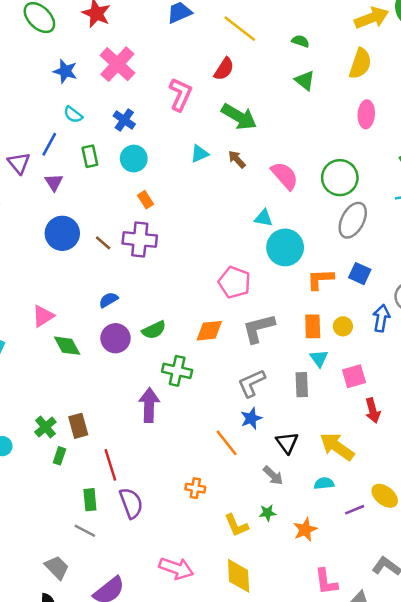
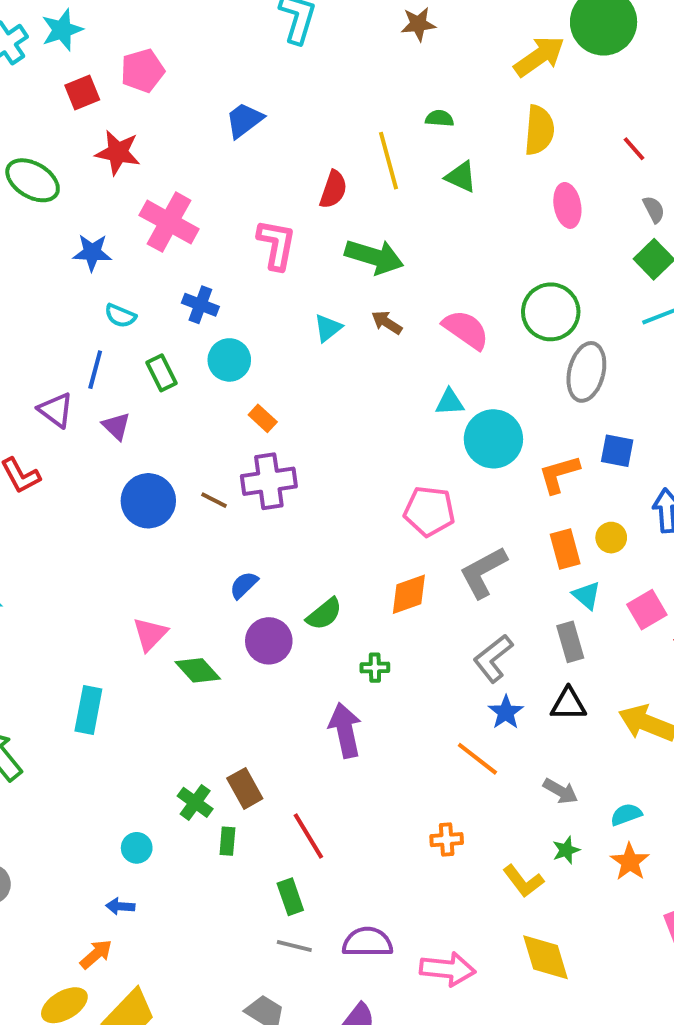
yellow line: (240, 29) -> (389, 161), moved, turned 51
green cross: (177, 371) -> (375, 668), size x0.6
black triangle: (287, 443) -> (568, 704), moved, turned -40
cyan semicircle: (324, 483) -> (626, 814), moved
purple semicircle: (131, 503) -> (367, 942), moved, turned -56

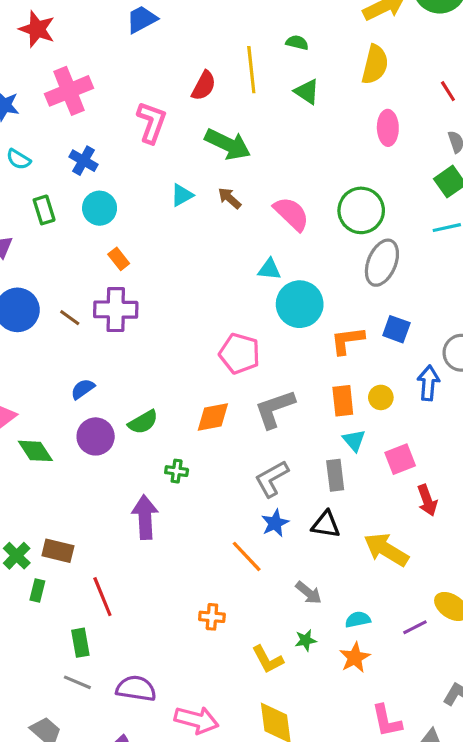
pink cross: (169, 222) -> (69, 91), turned 30
brown rectangle: (245, 788) -> (58, 551), turned -56

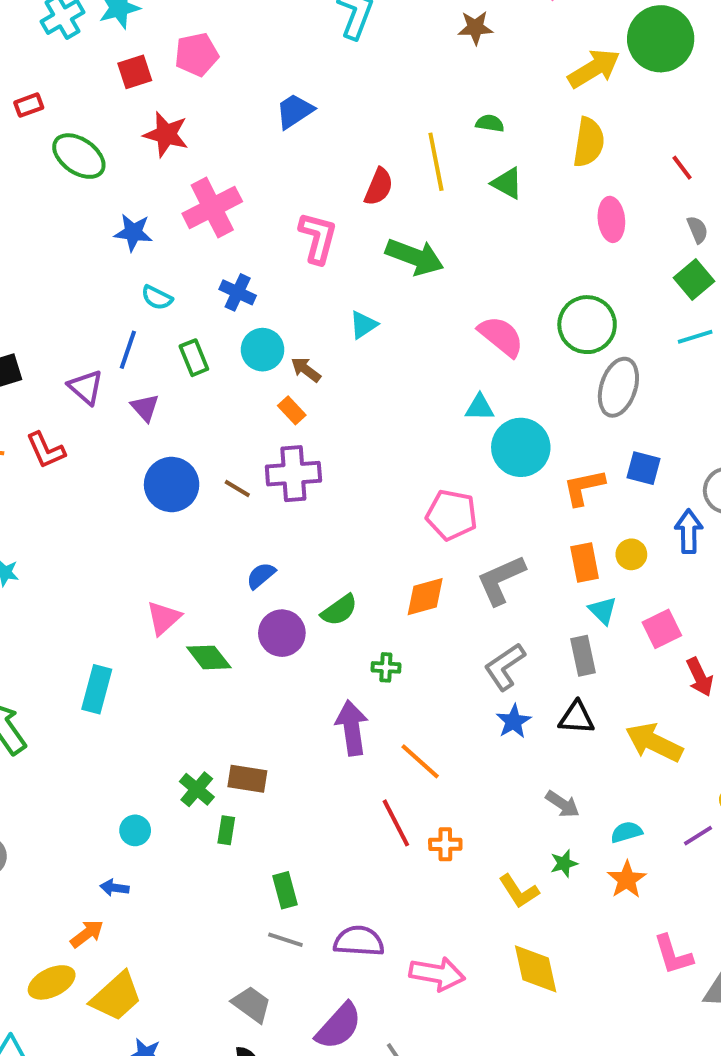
brown arrow: (230, 198) -> (306, 370), moved
orange line: (247, 556) -> (420, 761), moved
red line: (102, 597) -> (396, 823), moved

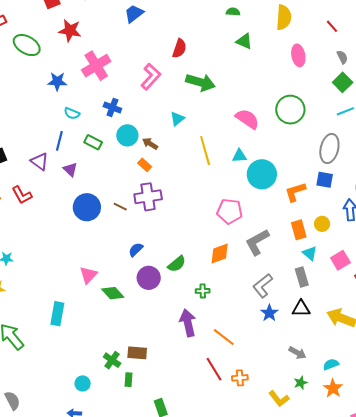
yellow line: (436, 162) -> (205, 151), moved
pink L-shape: (318, 238) -> (151, 77), turned 32
green rectangle: (194, 358) -> (93, 142), turned -36
gray ellipse: (618, 387) -> (329, 149), moved

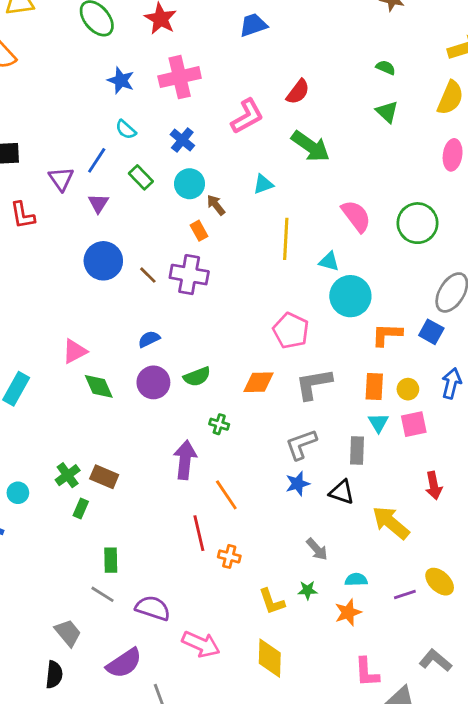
pink square: (340, 260) -> (414, 424), moved

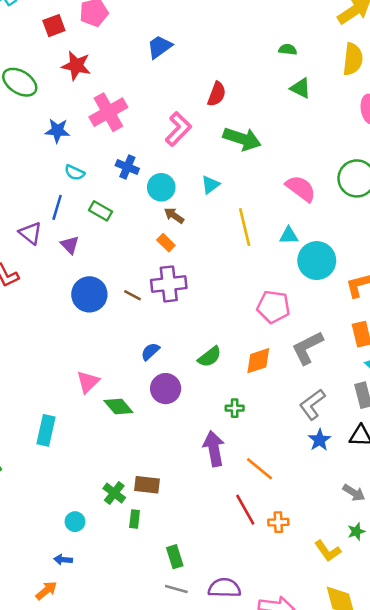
cyan circle: (190, 184) -> (161, 187), moved
green semicircle: (197, 377) -> (210, 357), moved

